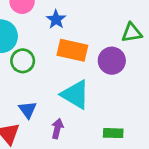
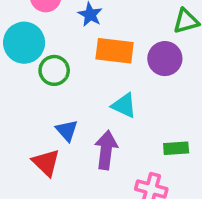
cyan triangle: (75, 95) -> (124, 105), size x0.7
purple arrow: (57, 129) -> (106, 150), size x1.5

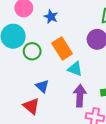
orange rectangle: (115, 51) -> (62, 48), moved, turned 55
purple arrow: (106, 150) -> (80, 96), moved

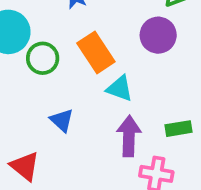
red triangle: (31, 106) -> (25, 166), moved

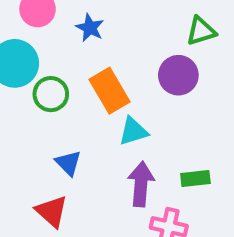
cyan triangle: (120, 88) -> (133, 131), turned -40
red triangle: (25, 166) -> (52, 211), moved

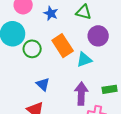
green triangle: (201, 31) -> (84, 12), moved, turned 35
cyan triangle: (133, 131) -> (84, 60), moved

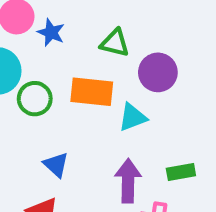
green triangle: (84, 12) -> (115, 43), moved
blue star: (51, 13) -> (51, 33), moved
orange rectangle: (63, 46) -> (92, 92), turned -50

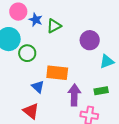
green triangle: (115, 43) -> (54, 26), moved, turned -42
orange rectangle: (92, 92) -> (57, 73), moved
cyan triangle: (133, 117) -> (107, 61), moved

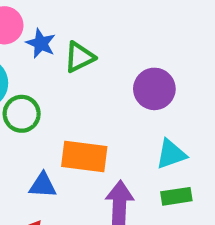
cyan triangle: (107, 61) -> (171, 154), moved
blue triangle: (38, 87) -> (43, 185), turned -40

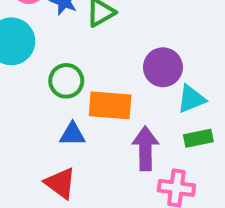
purple circle: (154, 89) -> (163, 67), moved
green circle: (22, 114) -> (66, 81), moved

